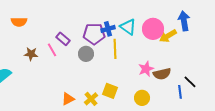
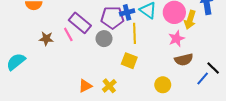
yellow arrow: (168, 36) -> (190, 20), turned -42
purple rectangle: (63, 39) -> (80, 23), size x1.5
pink star: (146, 69) -> (176, 39), moved
yellow square: (110, 91) -> (129, 61), moved
blue line: (180, 92) -> (203, 78), turned 48

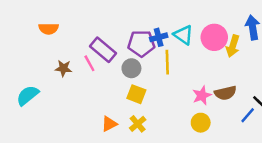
pink star: (176, 39) -> (202, 95), moved
yellow square: (129, 61) -> (136, 94), moved

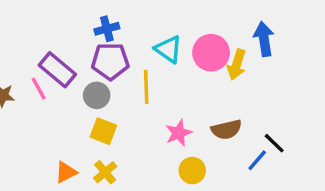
blue cross: (159, 37) -> (107, 29), moved
pink star: (202, 95) -> (179, 133), moved

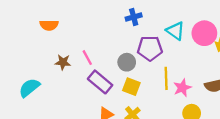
purple pentagon: (110, 61) -> (150, 48), moved
purple rectangle: (57, 70) -> (100, 82), moved
yellow line: (146, 87) -> (166, 78), moved

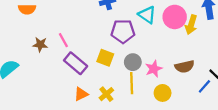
gray circle: (127, 62) -> (133, 62), moved
yellow line: (166, 78) -> (132, 83), moved
yellow square: (131, 87) -> (105, 58), moved

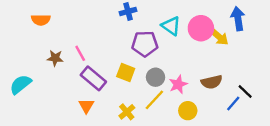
yellow arrow: (191, 25) -> (219, 37), turned -66
yellow line: (132, 83) -> (154, 100), turned 45
orange triangle: (81, 94) -> (86, 106), moved, turned -32

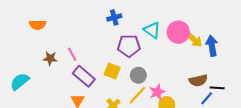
blue arrow: (238, 19) -> (212, 46), moved
brown semicircle: (212, 82) -> (198, 80), moved
pink star: (178, 84) -> (157, 92), moved
black line: (245, 92) -> (217, 88), turned -40

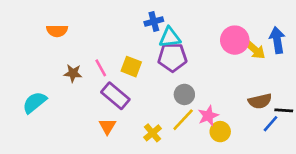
cyan triangle: (152, 30) -> (170, 37), moved, turned -42
blue arrow: (212, 46) -> (277, 40), moved
yellow square: (112, 71) -> (131, 67), moved

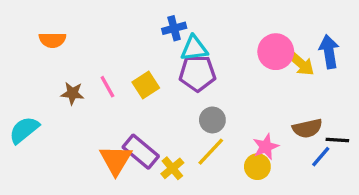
yellow square: (131, 67) -> (146, 85), turned 36
purple rectangle: (115, 96) -> (141, 152), moved
pink star: (208, 116) -> (266, 147), moved
orange triangle: (107, 126) -> (116, 160), size x1.5

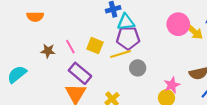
yellow square: (146, 85) -> (95, 46), turned -35
purple rectangle: (141, 152) -> (80, 73), moved
yellow line: (211, 152) -> (121, 54), moved, turned 30

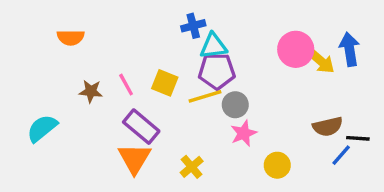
gray circle: (138, 68) -> (235, 105), moved
pink star: (172, 85) -> (244, 133), moved

